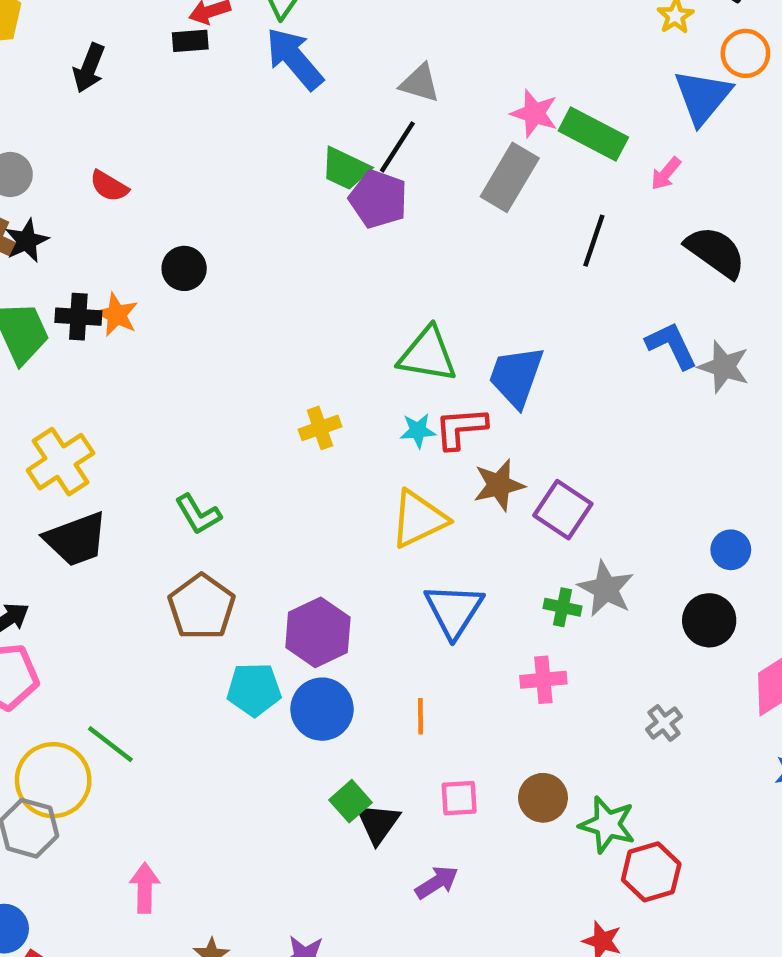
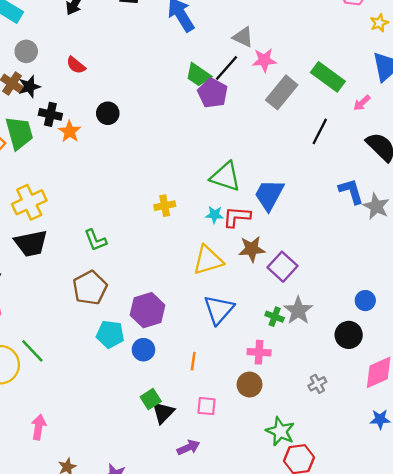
pink star: (534, 113) -> (264, 60), moved, turned -30
black cross: (78, 317) -> (50, 114), moved
blue circle: (322, 709) -> (143, 350), size x0.7
brown circle: (543, 798) -> (250, 385), moved

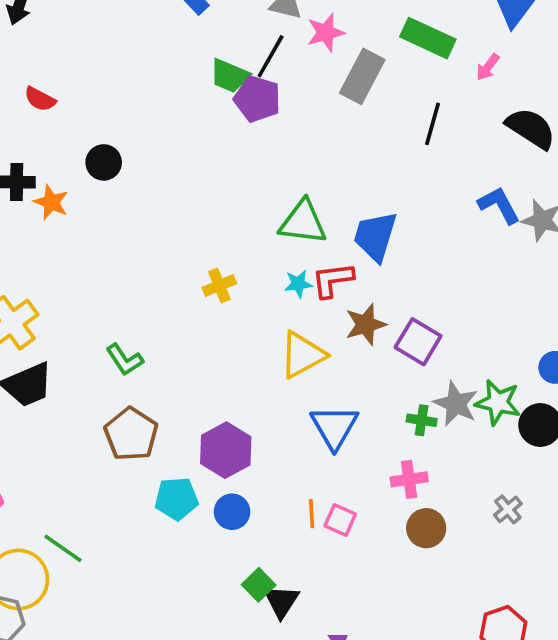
brown circle: (250, 385) -> (426, 528), moved
pink square: (207, 406) -> (340, 520), moved, turned 30
green star: (280, 431) -> (498, 402), moved

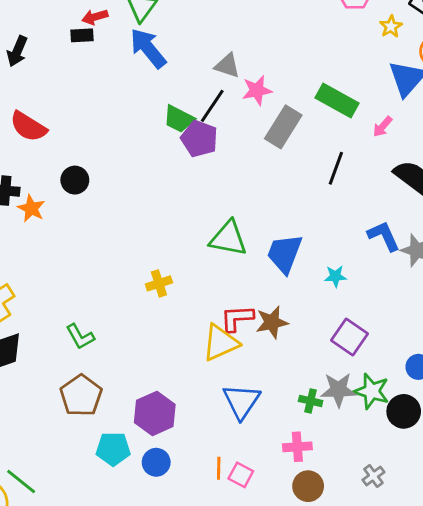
red semicircle: (40, 99) -> (28, 127), size x1.5
red L-shape: (333, 280) -> (237, 318), moved
cyan star: (298, 284) -> (335, 276), moved
purple square: (418, 342) -> (350, 337), moved
gray star: (456, 404) -> (338, 390), turned -30

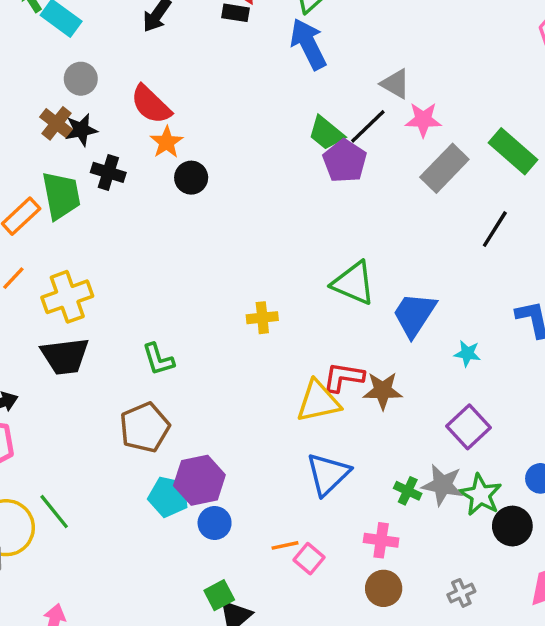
orange star: (31, 208) -> (167, 142), moved
purple hexagon: (155, 413) -> (199, 480), moved
orange line: (219, 468) -> (285, 545), turned 65

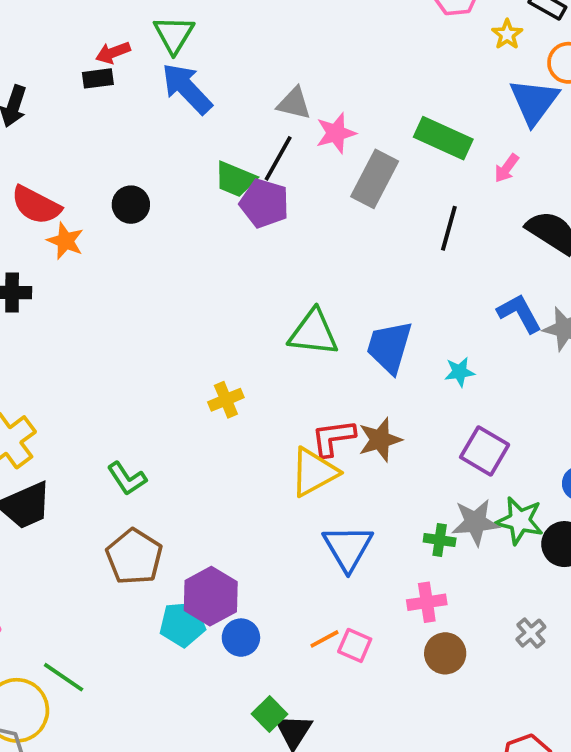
black circle: (191, 178) -> (131, 205), moved

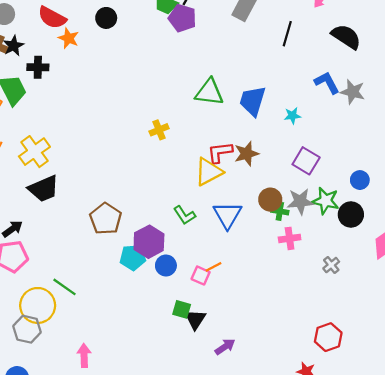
green L-shape: (127, 479) -> (184, 215), moved
pink cross: (427, 602) -> (290, 238), moved
pink square: (355, 645) -> (201, 276), moved
brown circle: (445, 653) -> (270, 200), moved
green square: (269, 714) -> (182, 309), turned -30

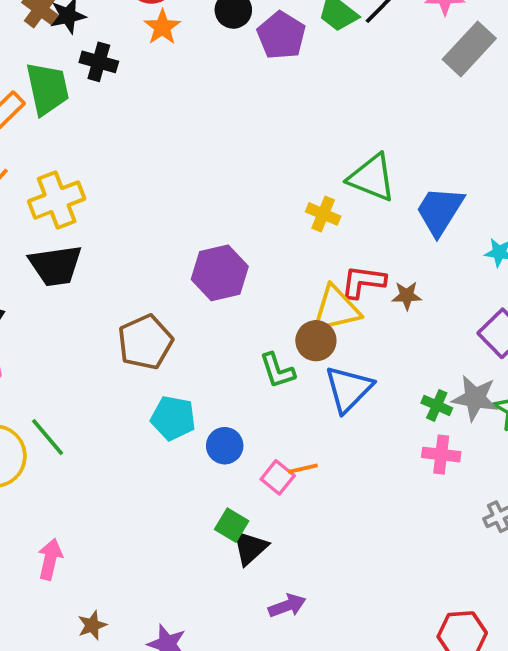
purple pentagon: (182, 18) -> (281, 35), moved
yellow cross: (159, 130) -> (323, 214), moved, turned 30
brown star: (247, 154) -> (407, 296), size x0.7
brown circle: (270, 200) -> (316, 341), moved
purple hexagon: (149, 242) -> (220, 273), moved

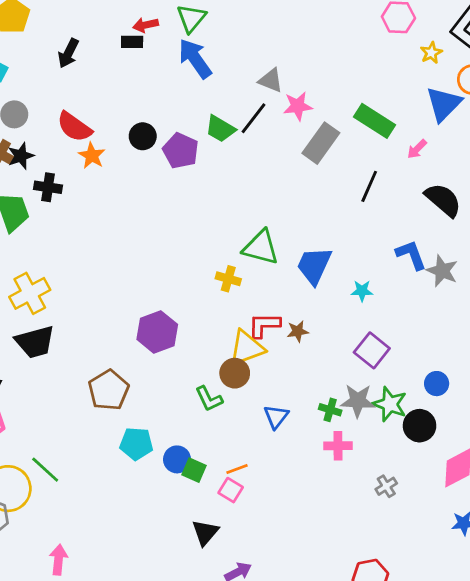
blue triangle: (349, 389) -> (276, 417), moved, size x0.7
pink square: (278, 477) -> (231, 490), moved
green square: (232, 525) -> (194, 470), moved

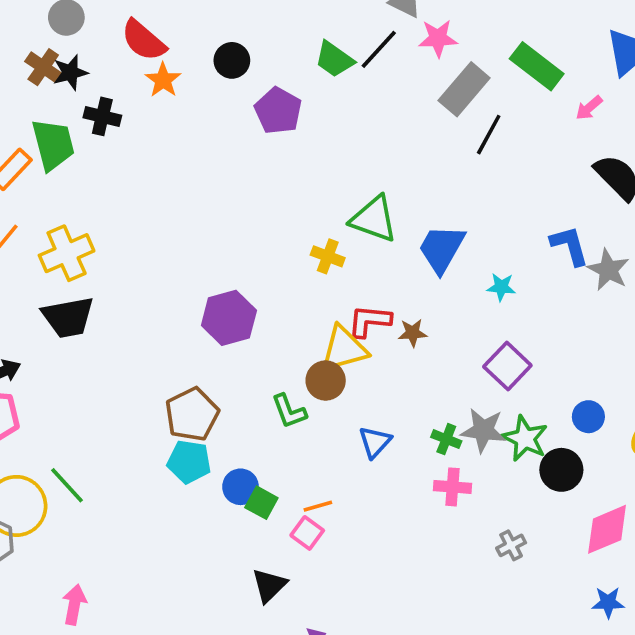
purple pentagon: (181, 151) -> (278, 111), moved
black line: (369, 186) -> (489, 135), moved
brown pentagon: (109, 390) -> (192, 414), moved

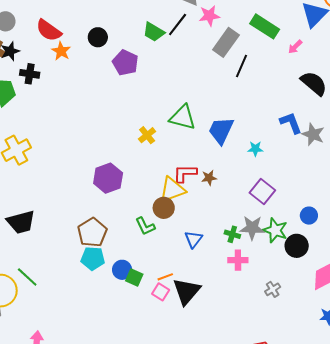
yellow cross: (328, 256) -> (147, 135), moved, turned 36
black trapezoid: (68, 317) -> (21, 222), moved
black triangle: (269, 585) -> (187, 291), moved, size x1.4

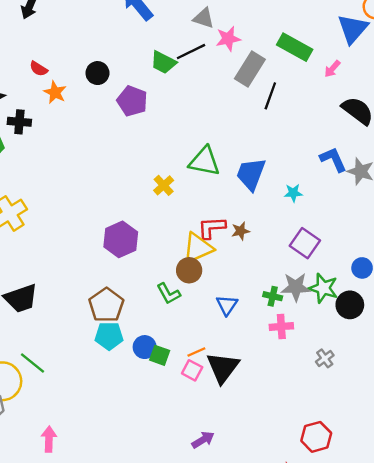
black line: (178, 24) -> (191, 52), turned 30
red semicircle: (49, 30) -> (39, 69), size x0.6

